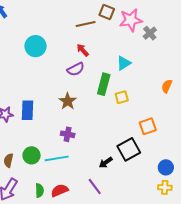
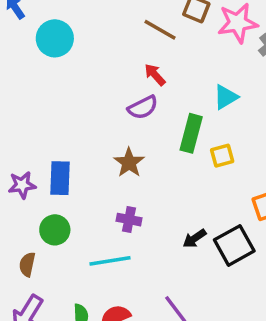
brown line: (86, 24) -> (160, 30), turned 42
cyan circle: (36, 46) -> (55, 38), moved
green circle: (31, 155) -> (55, 230), moved
black arrow: (106, 162) -> (195, 239), moved

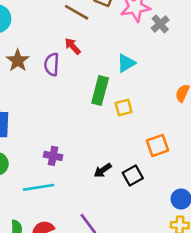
purple semicircle: (143, 107) -> (52, 64), moved, turned 120
brown star: (129, 163) -> (18, 61), moved
black square: (234, 245) -> (133, 176), size x0.7

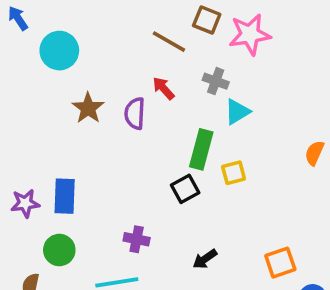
gray cross: (160, 24) -> (216, 81), moved, turned -30
orange square: (158, 145) -> (280, 263), moved
black square: (133, 176) -> (185, 189), moved

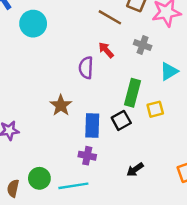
brown star: (88, 108) -> (61, 105), moved
cyan triangle: (237, 112) -> (169, 71), moved
blue rectangle: (65, 196) -> (92, 125), moved
green circle: (59, 250) -> (39, 178), moved

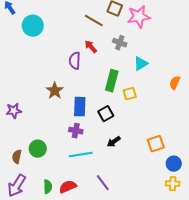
black square: (121, 120) -> (106, 114), moved
cyan line: (73, 186) -> (81, 155), moved

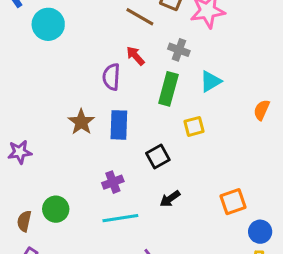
green rectangle: (112, 81) -> (168, 89), moved
blue rectangle: (80, 107) -> (119, 125), moved
purple cross: (76, 131) -> (113, 182), turned -32

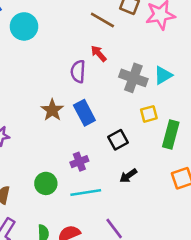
gray cross: (179, 50) -> (133, 78), moved, size x1.5
green rectangle: (168, 89) -> (171, 135), moved
blue rectangle: (119, 125) -> (84, 113), turned -30
green circle: (56, 209) -> (46, 183), moved

